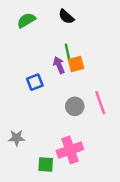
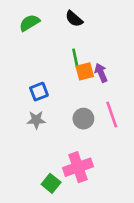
purple arrow: (59, 65) -> (101, 73), moved
gray star: (17, 138) -> (36, 120), moved
green square: (46, 165) -> (51, 183), turned 35

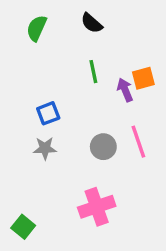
green semicircle: (29, 23) -> (37, 28), turned -35
orange square: (85, 71) -> (143, 78), moved
green square: (51, 183) -> (23, 227), moved

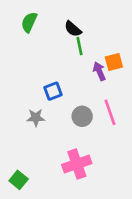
black semicircle: (92, 23) -> (73, 29), moved
green line: (93, 72) -> (79, 46), moved
blue square: (48, 113) -> (53, 91), moved

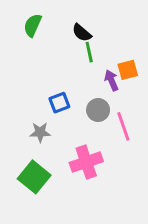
gray circle: (82, 116) -> (98, 110), moved
pink cross: (77, 164) -> (86, 162), moved
green square: (19, 180) -> (34, 177), moved, size x1.5

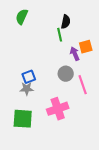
black semicircle: (82, 33) -> (66, 22), moved, turned -120
blue square: (59, 103) -> (29, 77), moved
green square: (34, 177) -> (23, 119), turned -35

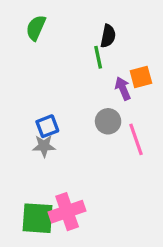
pink cross: (58, 109) -> (67, 212), moved
green square: (23, 119) -> (37, 218), moved

